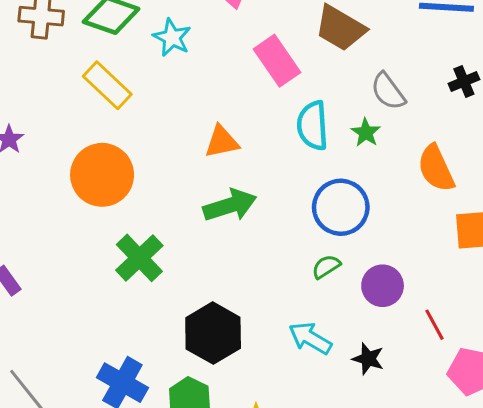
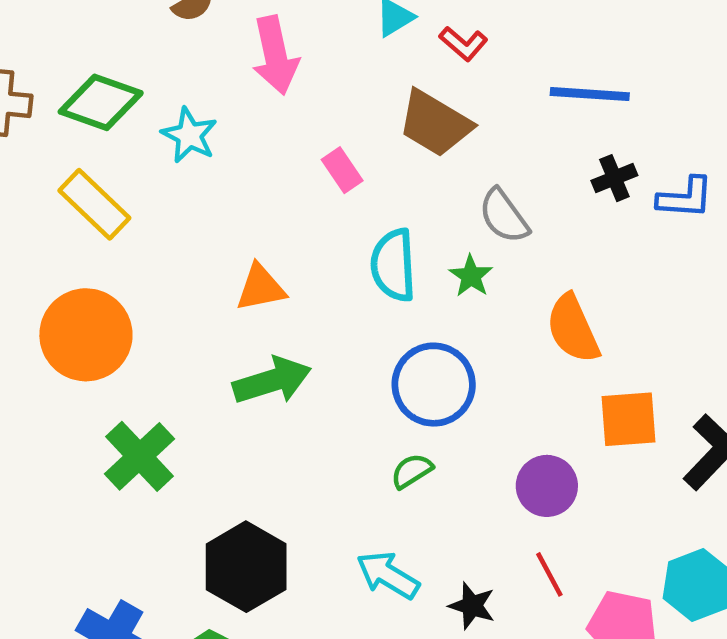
pink rectangle: (277, 61) -> (342, 170), size x0.6
black cross: (464, 81) -> (614, 178), moved
purple circle: (383, 286) -> (547, 486), moved
red line: (435, 325) -> (549, 574), moved

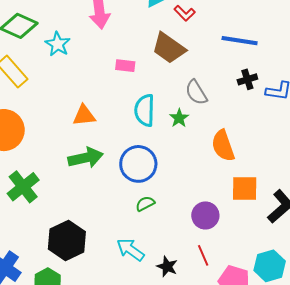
pink rectangle: (342, 170) -> (125, 66), turned -54
blue circle: (434, 385) -> (138, 164), moved

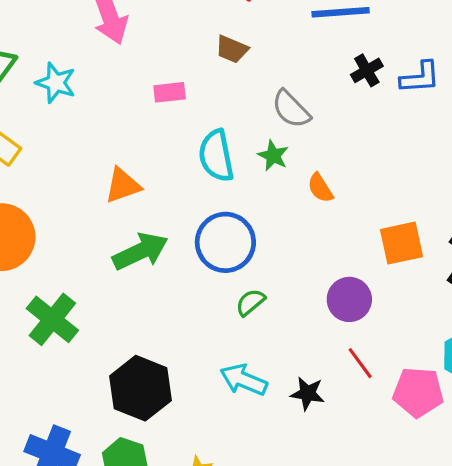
brown trapezoid: (169, 48) -> (232, 49), size x0.6
orange semicircle: (223, 146) -> (320, 188), moved, size x0.6

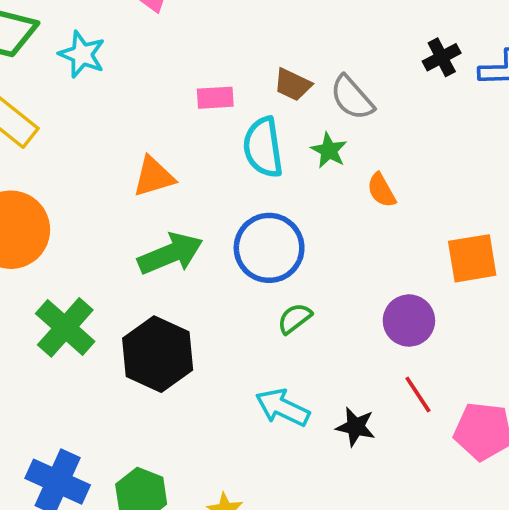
brown trapezoid: (232, 49) -> (293, 85), moved
pink rectangle: (170, 92) -> (215, 98), moved
black hexagon: (141, 388) -> (158, 354), moved

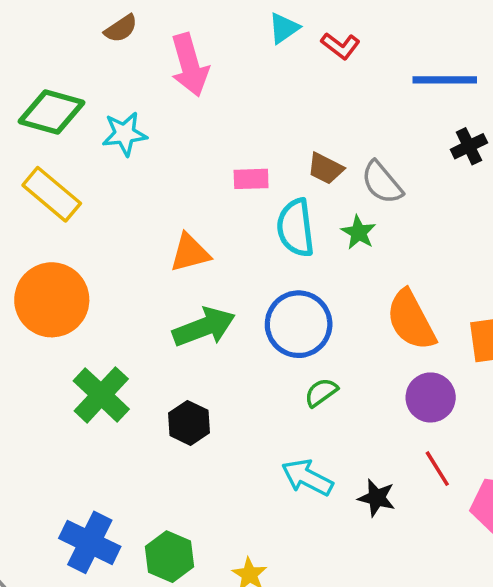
cyan star: (82, 54) -> (125, 134), turned -30
orange semicircle: (381, 190) -> (411, 320), moved, size x1.8
black hexagon: (158, 354) -> (189, 423), size x0.6

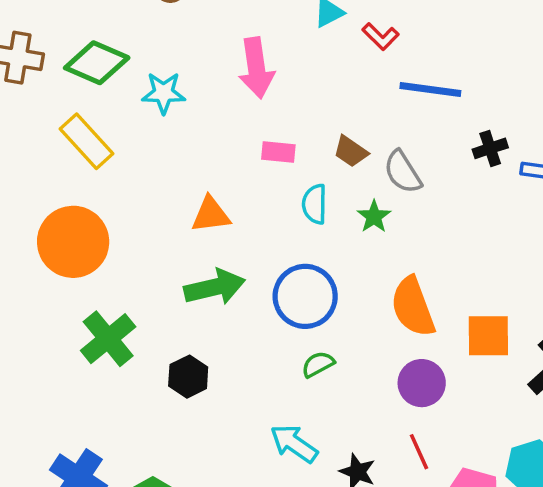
pink arrow: (190, 65) -> (256, 68), moved
blue line: (445, 80) -> (430, 90), moved
cyan semicircle: (296, 228) -> (315, 204), size x0.7

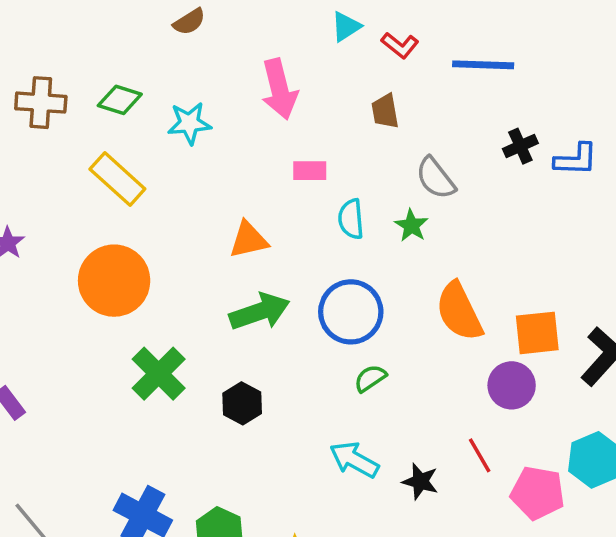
green diamond: (97, 63) -> (120, 100), size x0.7
blue line: (430, 90) -> (483, 65), moved
brown trapezoid: (351, 151) -> (385, 111), moved, turned 51
purple circle: (422, 383) -> (512, 385), moved

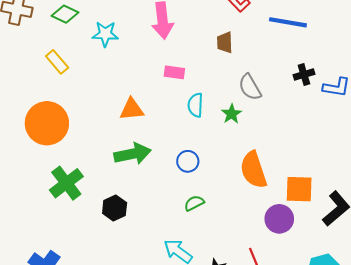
yellow rectangle: (117, 179) -> (57, 62), size x0.7
blue circle: (351, 312) -> (188, 161), size x0.6

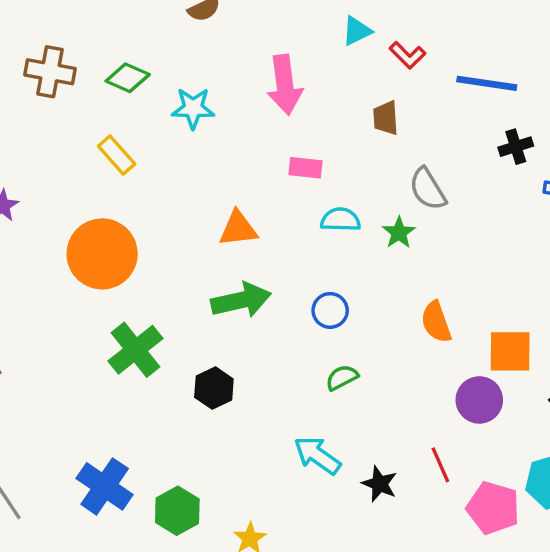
black cross: (304, 75) -> (516, 147), moved
cyan semicircle: (195, 105) -> (341, 220), turned 90
orange semicircle: (253, 170) -> (436, 322), size x0.7

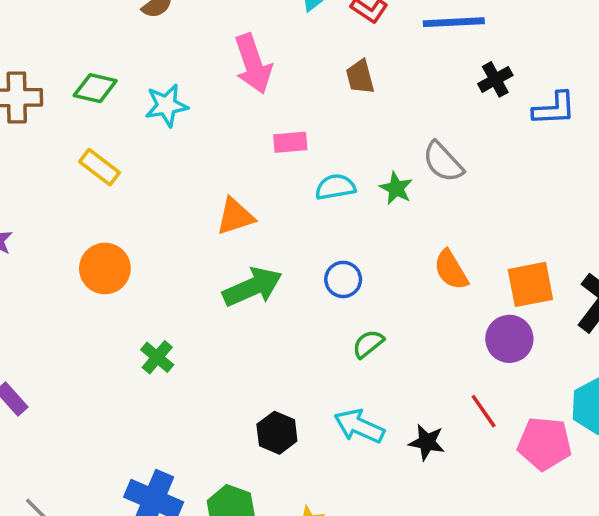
gray semicircle: (428, 189) -> (443, 162), moved
orange circle: (102, 254) -> (105, 268), size x0.7
green cross: (135, 350) -> (157, 357), size x0.6
black hexagon: (214, 388) -> (277, 433), moved

